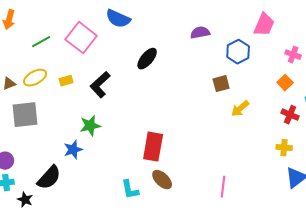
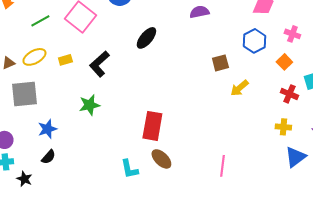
blue hexagon: (238, 52) -> (254, 41), moved
blue star: (73, 150) -> (47, 129), moved
black semicircle: (49, 178) -> (48, 157), size x0.6

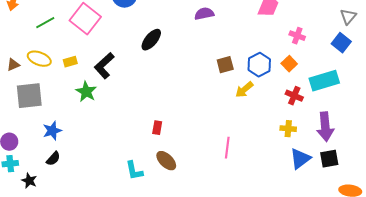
blue hexagon: (254, 41) -> (259, 65), moved
yellow ellipse: (34, 57) -> (39, 59), turned 50
green star: (89, 105) -> (86, 92), moved, turned -30
red rectangle: (152, 126) -> (157, 128), size x0.5
pink line: (222, 166) -> (227, 148), moved

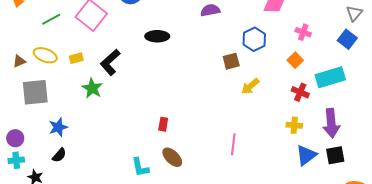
black ellipse: (151, 40) -> (157, 36), turned 50
blue hexagon: (259, 65) -> (254, 39), moved

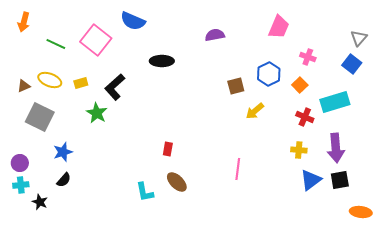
green line: (51, 19) -> (56, 44), turned 54
blue hexagon: (254, 39) -> (269, 74), moved
gray square: (35, 92) -> (40, 117), turned 32

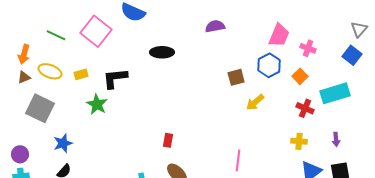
orange arrow: (24, 22) -> (24, 54), moved
pink trapezoid: (279, 27) -> (279, 35), moved
black L-shape: (115, 87) -> (115, 78), turned 36
purple arrow: (336, 148) -> (336, 139), size x0.5

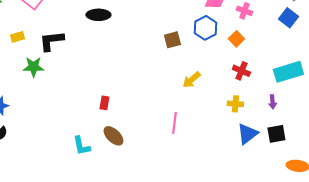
cyan rectangle: (335, 93) -> (288, 72), moved
yellow arrow: (255, 102) -> (191, 80), moved
green star: (97, 104) -> (33, 67), turned -30

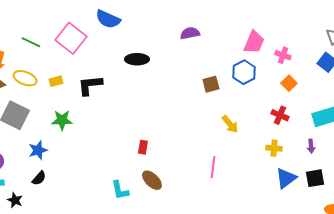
orange square: (236, 39) -> (289, 83), moved
green star: (33, 67) -> (62, 120), moved
yellow arrow: (191, 80) -> (230, 124), turned -90

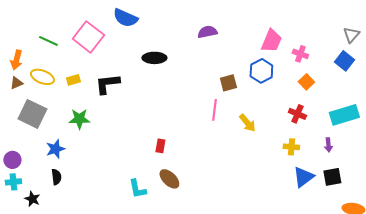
pink line: (213, 167) -> (214, 110), moved
black semicircle: (39, 178) -> (56, 177), turned -49

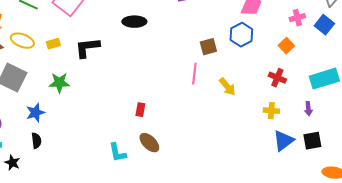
pink cross: (300, 54) -> (297, 18), moved, turned -35

